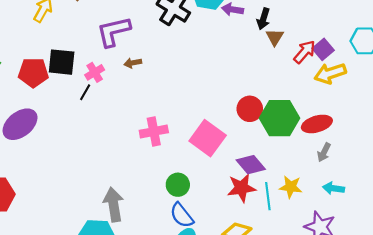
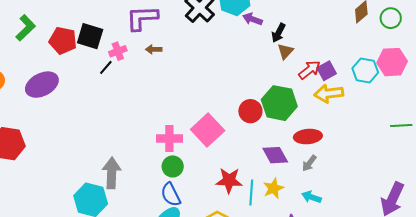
green hexagon: (280, 118) -> (279, 103), moved
pink cross: (154, 131) -> (169, 139), moved
purple diamond: (251, 165) -> (275, 155), moved
yellow star: (291, 187) -> (273, 188), turned 30

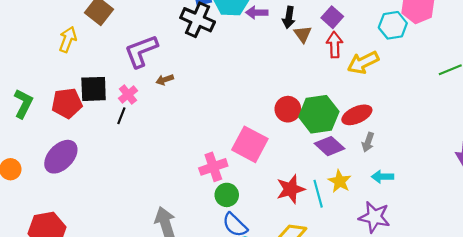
red arrow: (310, 70) -> (334, 45), turned -35
purple square: (327, 71) -> (332, 17), moved
green hexagon: (279, 103) -> (319, 114), moved

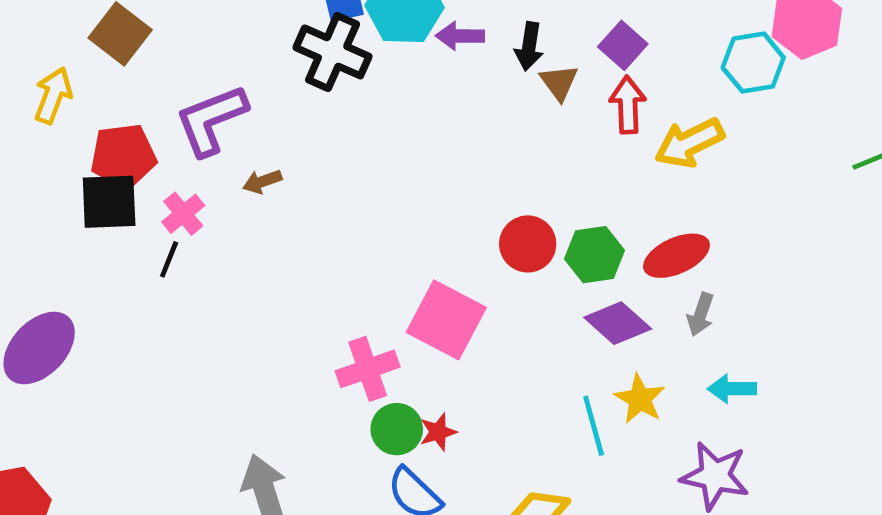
red pentagon: (67, 103) -> (123, 156), moved
green hexagon: (319, 114) -> (594, 255), size x0.7
red star: (291, 189) -> (438, 432), moved, size x0.6

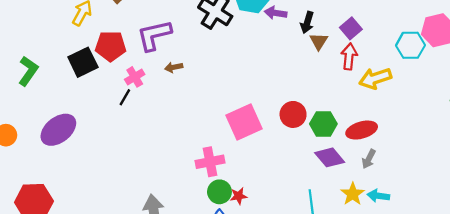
black square: (109, 202) -> (83, 62), moved, turned -32
pink square: (446, 320) -> (244, 122), moved, turned 30
yellow star: (640, 399) -> (353, 194), moved

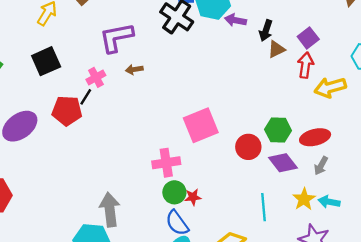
brown triangle: (319, 41) -> (276, 49), turned 30
red pentagon: (111, 46) -> (67, 111), moved
red circle: (293, 114) -> (248, 147), moved

